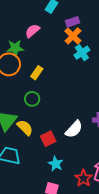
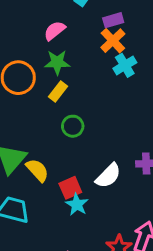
green star: (15, 48) -> (57, 62), moved
green circle: (32, 99) -> (73, 126), moved
cyan star: (56, 164) -> (77, 205), moved

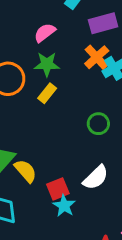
purple rectangle: (113, 20) -> (103, 23), size x1.4
orange cross: (113, 41) -> (97, 57), moved
green circle: (73, 126) -> (98, 124), moved

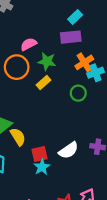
purple rectangle: (103, 23) -> (71, 37), moved
pink semicircle: (45, 33) -> (29, 44), moved
green circle: (98, 124) -> (78, 93), moved

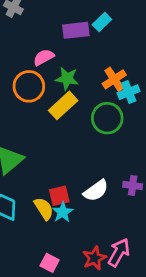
purple rectangle: (71, 37) -> (76, 30), moved
yellow rectangle: (44, 83) -> (63, 105), size x1.5
green circle: (78, 93) -> (107, 118), size x1.5
yellow semicircle: (18, 137) -> (44, 209), moved

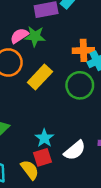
green star: (67, 79) -> (35, 36), moved
orange cross: (114, 79) -> (83, 50), turned 36
cyan star: (63, 212) -> (44, 138), moved

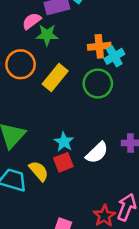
pink semicircle: (19, 36) -> (32, 21), moved
yellow semicircle: (30, 170) -> (39, 171), moved

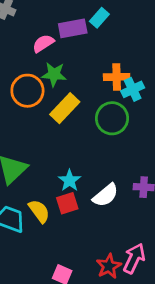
green star: (47, 35) -> (54, 74), moved

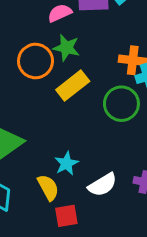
red square: (67, 203) -> (66, 216), moved
yellow semicircle: (39, 211) -> (48, 187), moved

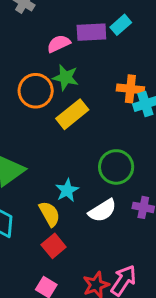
green circle: (121, 104) -> (116, 167), moved
red square: (66, 216) -> (54, 246), moved, turned -30

